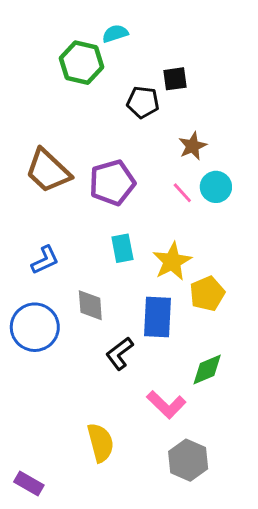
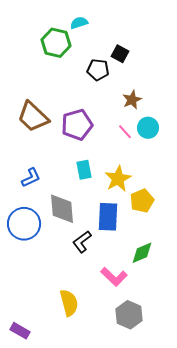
black square: (175, 79) -> (120, 54), turned 36
gray diamond: (90, 305) -> (62, 209), size x1.4

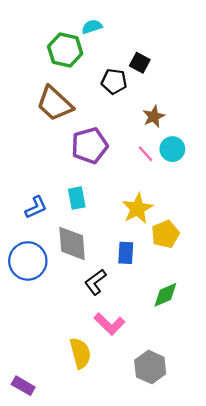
brown trapezoid: (33, 117) -> (55, 104), moved
cyan rectangle: (84, 170) -> (77, 198), moved
blue rectangle: (108, 217) -> (126, 253), size x0.7
pink L-shape: (114, 277) -> (109, 324), moved

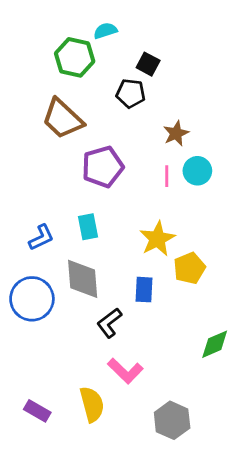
black square: (140, 63) -> (148, 64), moved
pink line: (146, 154) -> (167, 176), turned 42
green diamond: (165, 295) -> (215, 344), moved
purple rectangle: (23, 386) -> (37, 411), moved

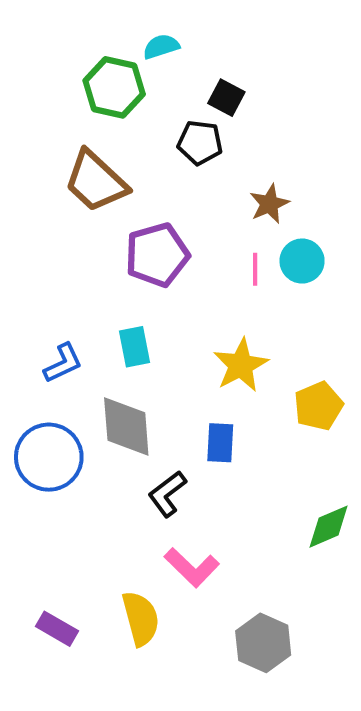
yellow pentagon: (189, 268) -> (318, 406), moved

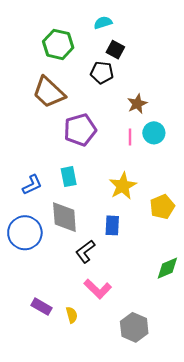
cyan semicircle: (161, 47) -> (103, 23), moved
yellow semicircle: (141, 618) -> (72, 315), size x0.6
purple rectangle: (57, 629) -> (42, 307), moved

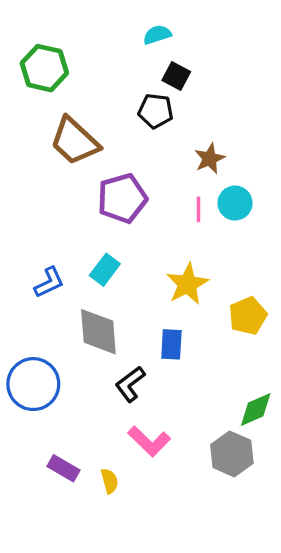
green hexagon: (58, 44) -> (44, 68), moved
cyan rectangle: (69, 177) -> (105, 270), turned 48
blue circle: (25, 233) -> (33, 384), moved
gray hexagon: (134, 327) -> (232, 454), moved

